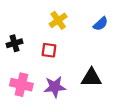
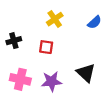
black triangle: (91, 78) -> (86, 73), turned 42

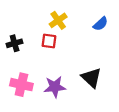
red square: (46, 47) -> (49, 41), moved

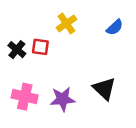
red square: (49, 41) -> (40, 47), moved
black cross: (15, 43) -> (17, 50), turned -35

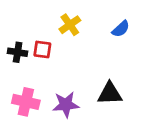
black cross: (17, 50) -> (18, 52), turned -30
black triangle: (104, 89) -> (110, 94), turned -45

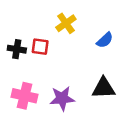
blue semicircle: (121, 29) -> (105, 40), moved

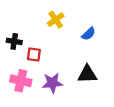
red square: (40, 47) -> (34, 55), moved

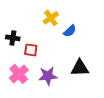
blue semicircle: (88, 34) -> (70, 31), moved
pink cross: (21, 81) -> (19, 74), turned 36

